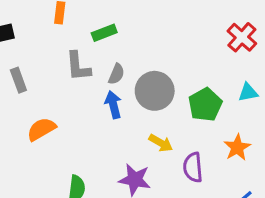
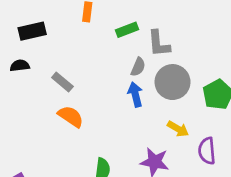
gray L-shape: (78, 66) -> (159, 44), moved
gray rectangle: (18, 80) -> (62, 82), moved, turned -30
orange semicircle: (41, 129) -> (71, 116), turned 64

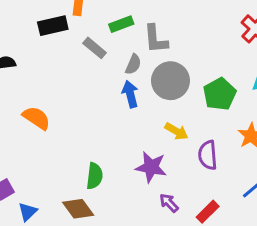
black rectangle: (32, 31) -> (53, 26), moved
gray rectangle: (62, 82) -> (95, 48), moved
orange semicircle: (71, 116) -> (36, 118), moved

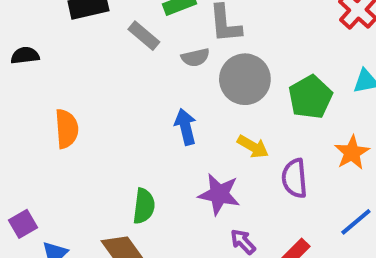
gray semicircle: (133, 64) -> (195, 57), turned 54
blue arrow: (130, 94) -> (185, 127), moved
orange semicircle: (36, 118) -> (67, 129), turned 52

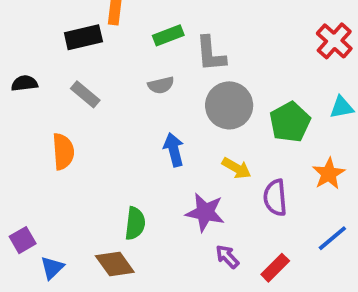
gray rectangle: (144, 36) -> (85, 94), moved
gray semicircle: (195, 57) -> (161, 85), moved

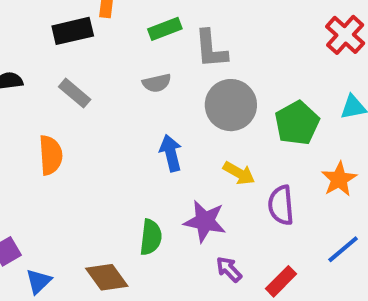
green semicircle: (135, 223) -> (151, 237), moved

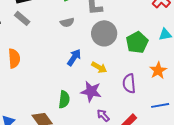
gray rectangle: (75, 93) -> (22, 18), moved
blue arrow: (171, 153) -> (74, 57), turned 48
yellow arrow: (239, 173) -> (99, 67), moved
blue line: (343, 249) -> (160, 105), turned 30

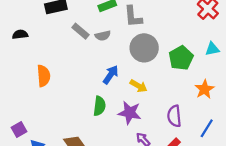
gray rectangle: (22, 18) -> (80, 31), moved
purple semicircle: (129, 83) -> (174, 116), moved
green semicircle: (64, 99) -> (99, 106), moved
blue line: (160, 105) -> (207, 128), turned -48

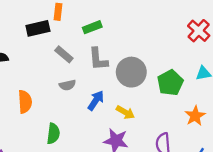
gray L-shape: (133, 17) -> (98, 59), moved
gray semicircle: (103, 36) -> (67, 85), moved
green semicircle: (99, 106) -> (53, 134), moved

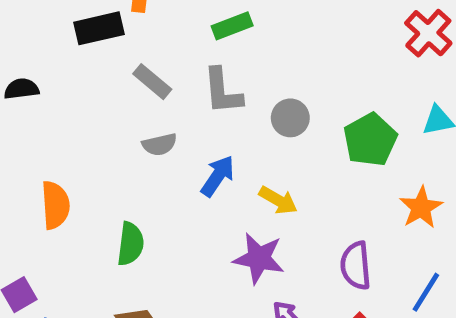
green rectangle: (92, 27) -> (232, 26), moved
gray circle: (131, 72) -> (290, 118), size x0.6
orange semicircle: (25, 102) -> (55, 205), moved

